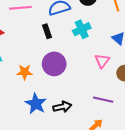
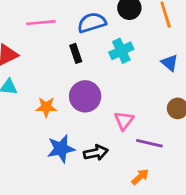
pink triangle: (102, 61) -> (124, 120), moved
blue star: (36, 104) -> (61, 149), turned 30

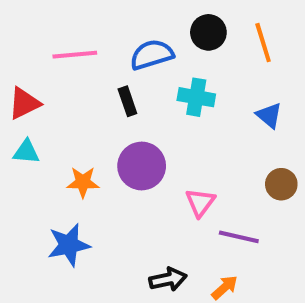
cyan cross: (121, 51) -> (196, 97), turned 35
blue star: (61, 149) -> (69, 245), moved
black arrow: (96, 153) -> (168, 279), moved

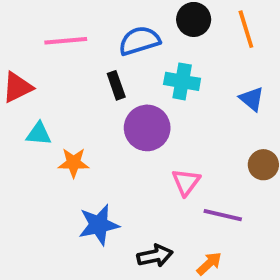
cyan triangle: (26, 152) -> (39, 134), moved
purple circle: (142, 166) -> (147, 128), moved
blue star: (69, 245) -> (99, 225), moved

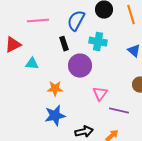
blue semicircle: (139, 41) -> (76, 21), turned -45
cyan triangle: (39, 134) -> (32, 64), moved
orange star: (74, 163) -> (55, 89), moved

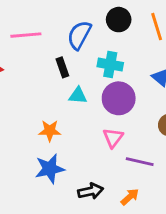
cyan triangle: (32, 64) -> (78, 96), moved
purple circle: (80, 66) -> (119, 98), moved

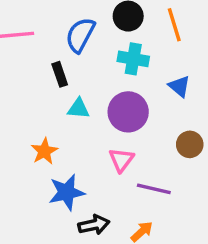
cyan cross: (110, 65) -> (133, 59), moved
orange star: (50, 131) -> (44, 151), turned -30
blue star: (50, 169) -> (67, 192), moved

